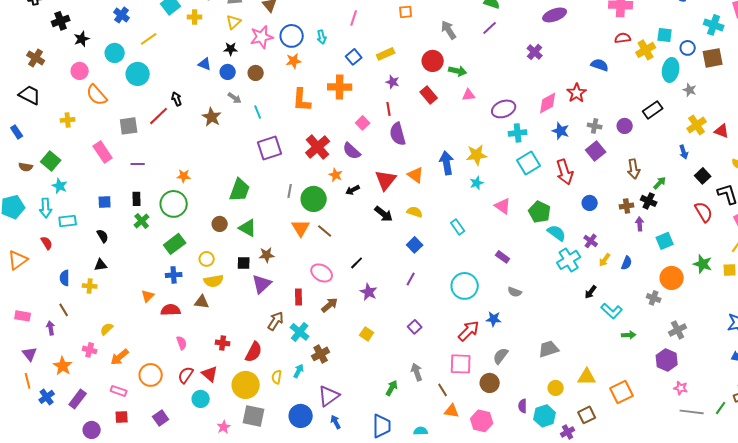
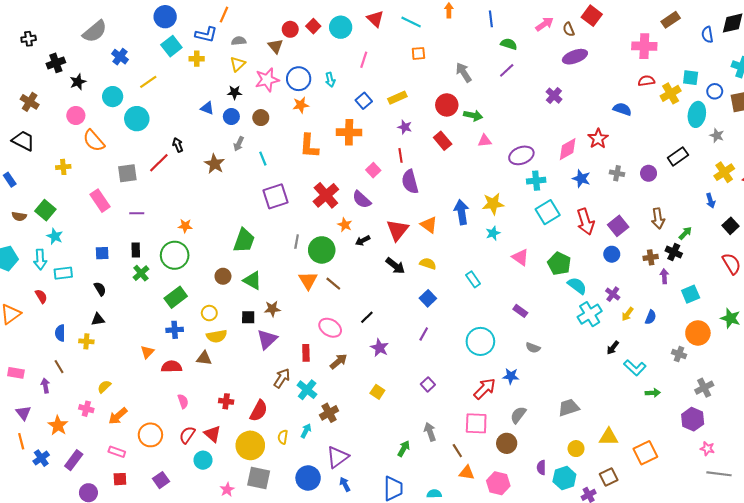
gray arrow: (235, 98) -> (239, 144), turned 80
purple square: (596, 151) -> (618, 226), moved

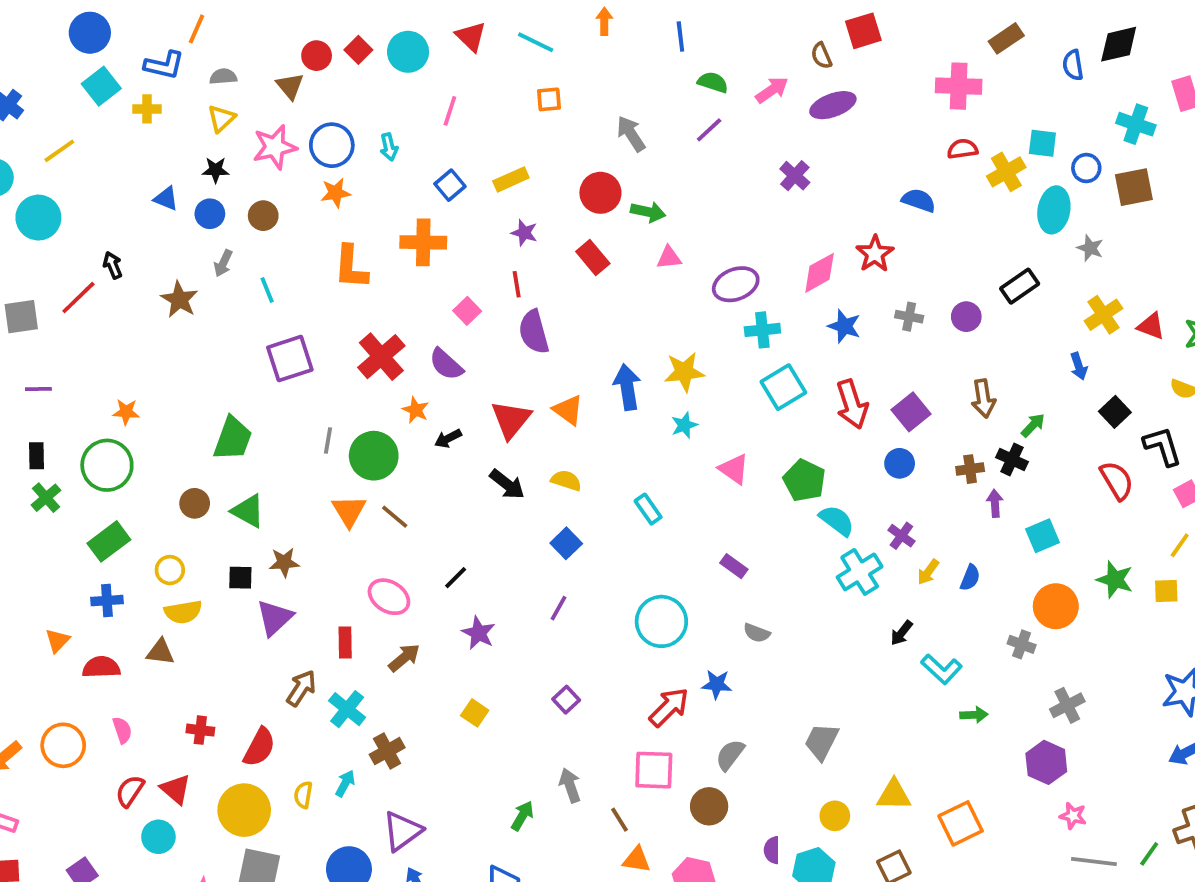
red square: (592, 16) -> (863, 31), turned 36
pink arrow: (544, 24) -> (772, 90), moved
gray trapezoid: (569, 408) -> (821, 742), turned -45
orange circle: (150, 435) -> (63, 745), moved

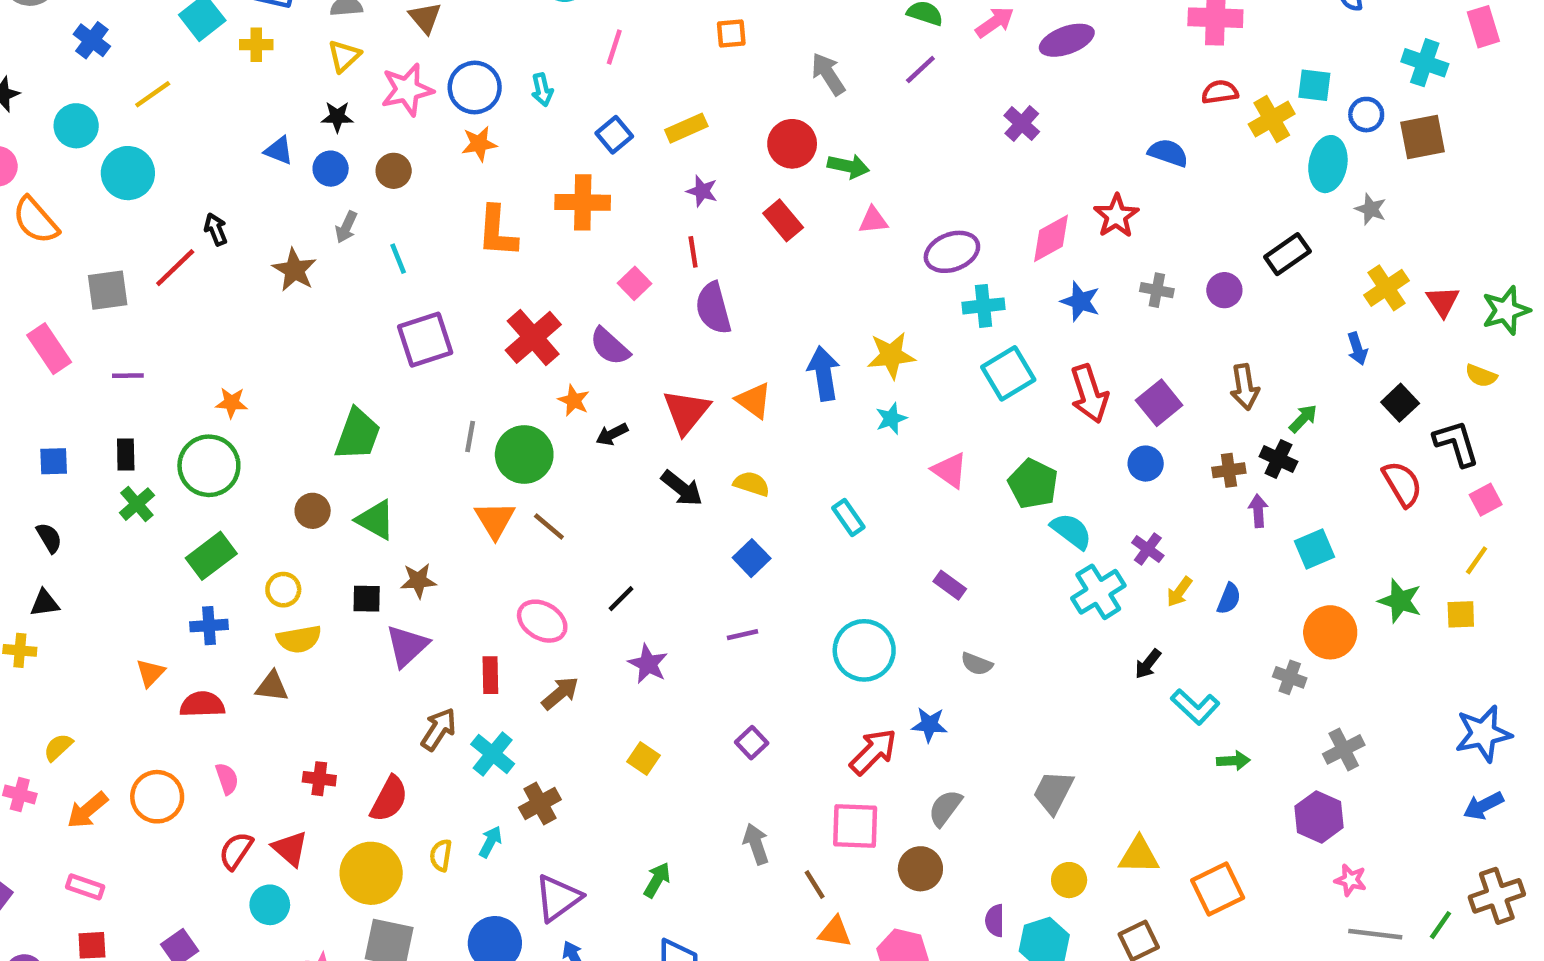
red triangle: (1151, 326) -> (1443, 301), turned 36
purple line: (559, 608) -> (743, 635), turned 48
green arrow: (522, 816) -> (657, 880), moved

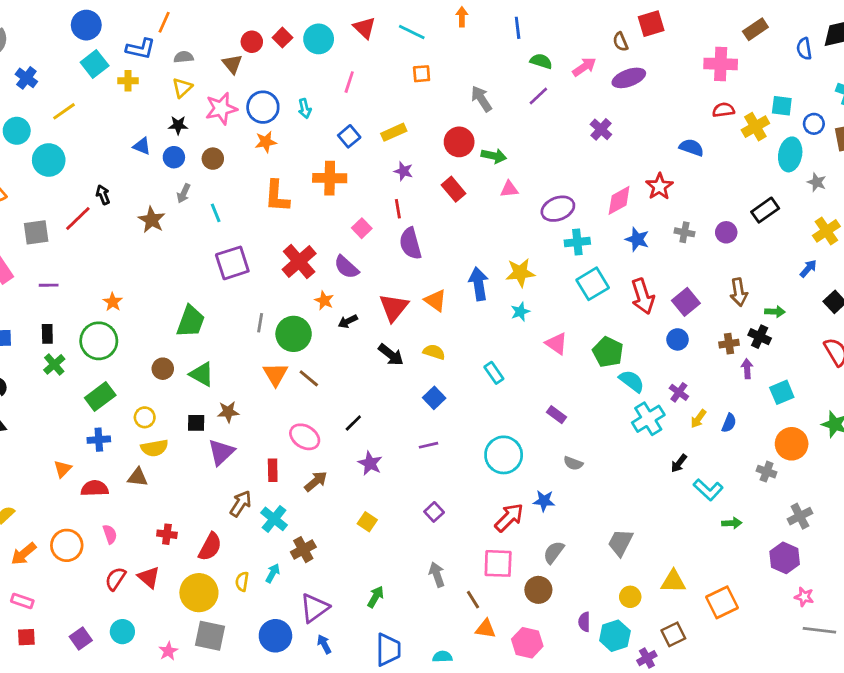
blue arrow: (1357, 349) -> (808, 268), turned -120
orange star: (231, 403) -> (113, 302), turned 30
green arrow: (1303, 418) -> (775, 312), turned 48
cyan circle: (270, 905) -> (122, 632), moved

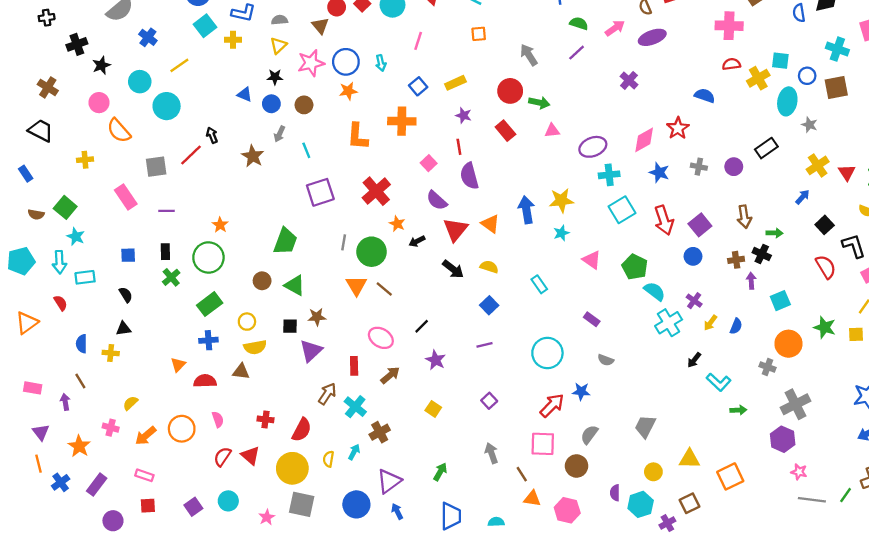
purple semicircle: (346, 267) -> (437, 200), moved
gray cross: (800, 516) -> (795, 404), size x1.4

